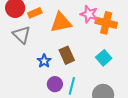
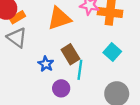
orange rectangle: (35, 13) -> (17, 17), moved
cyan line: (72, 86) -> (80, 70), moved

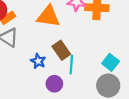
orange triangle: (59, 18) -> (48, 16), turned 30
cyan square: (112, 52) -> (111, 62), moved

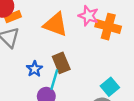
cyan line: (71, 65) -> (54, 80), moved

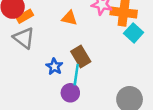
orange triangle: (55, 24) -> (69, 18), size x0.6
cyan square: (110, 87) -> (134, 33), moved

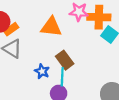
orange triangle: (69, 18) -> (51, 27), size x1.5

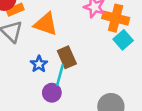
orange triangle: (51, 27) -> (46, 24), moved

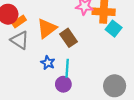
orange triangle: (46, 24) -> (47, 28), turned -45
brown rectangle: (67, 57) -> (69, 38), moved

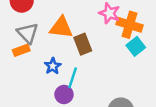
orange rectangle: (19, 22) -> (21, 50), moved
orange triangle: (47, 28) -> (61, 27), turned 30

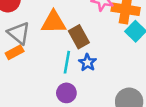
blue star: (53, 66) -> (87, 63), moved
cyan line: (73, 78) -> (67, 62), moved

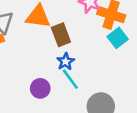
cyan line: (67, 62) -> (70, 79), moved, turned -55

